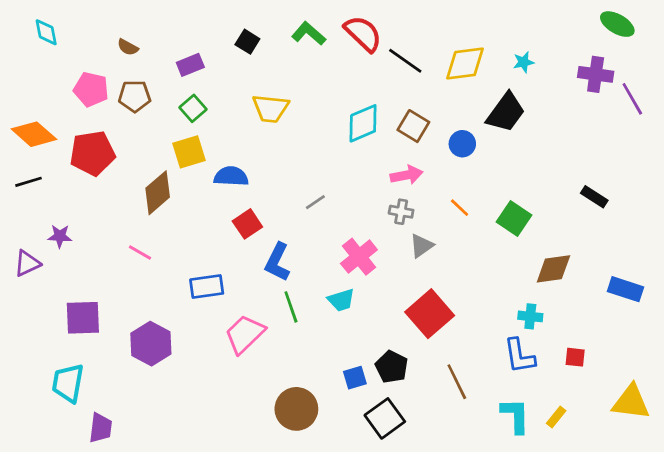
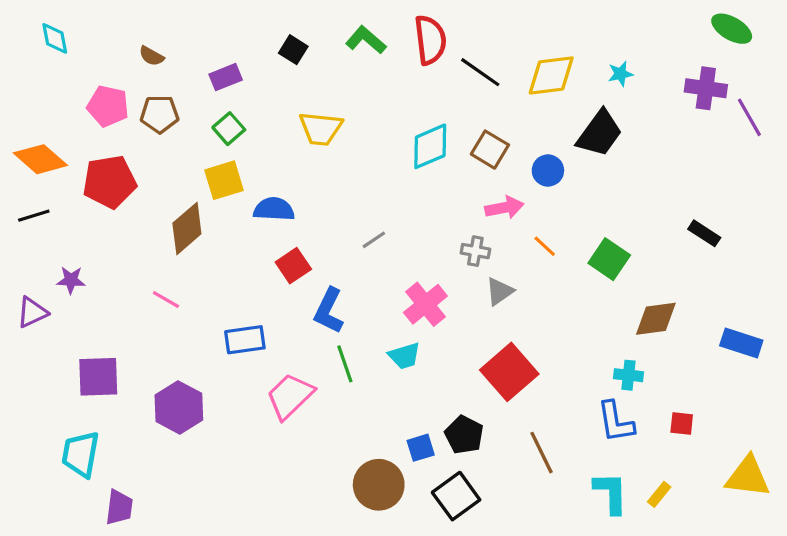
red semicircle: (363, 34) -> (430, 40), turned 39
pink arrow: (407, 175) -> (504, 208), moved
brown circle: (296, 409) -> (379, 485), moved

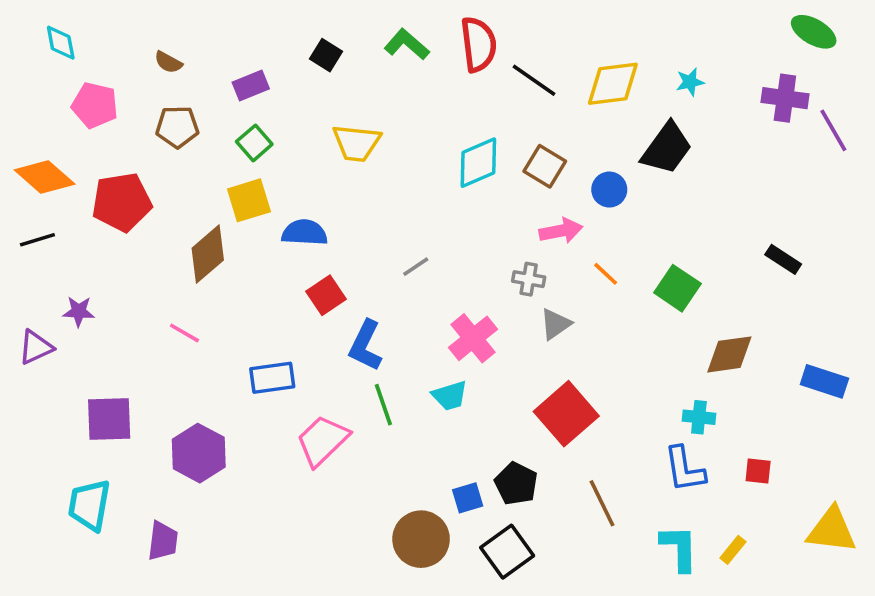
pink pentagon: (108, 106) -> (95, 105), moved
purple trapezoid: (119, 507) -> (163, 541), moved

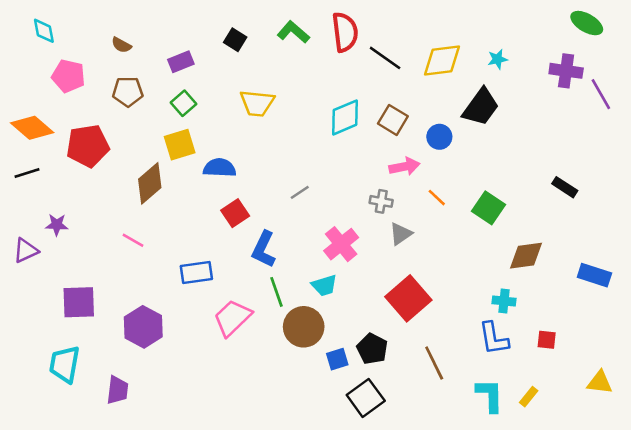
yellow triangle: (832, 530) -> (600, 382), size x0.7
brown circle: (421, 539) -> (304, 327), moved

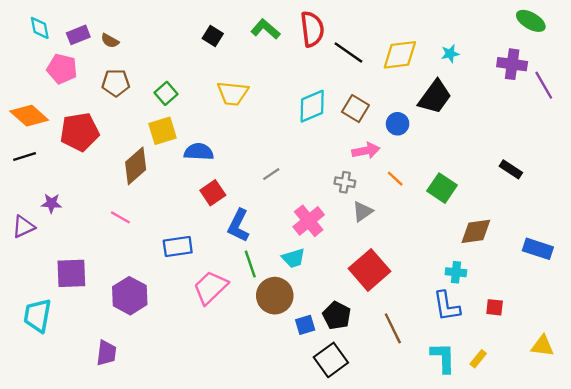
purple rectangle: (181, 62) -> (78, 35), moved
cyan trapezoid: (64, 364) -> (37, 316), moved

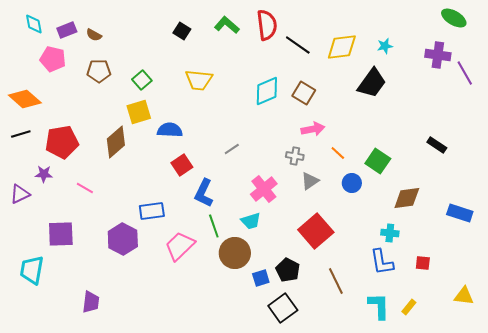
blue circle: (398, 124) -> (352, 183), moved
red pentagon: (80, 132) -> (62, 142), moved
pink line: (120, 217) -> (85, 188), moved
purple hexagon: (130, 296) -> (123, 239), moved

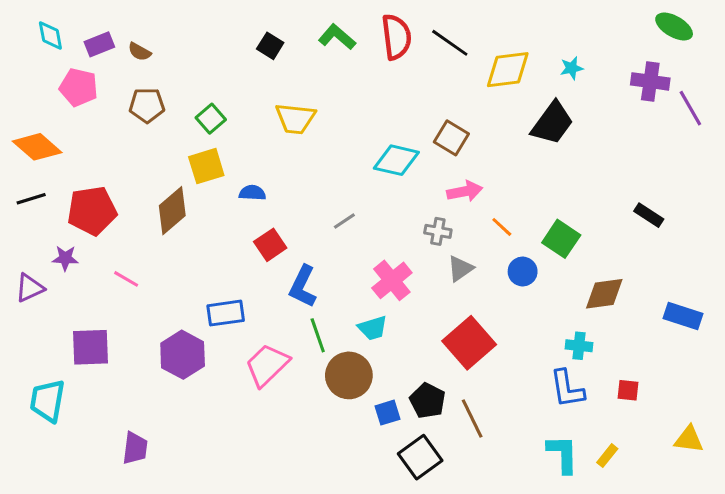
black line: (298, 45) -> (450, 43), moved
cyan diamond: (267, 91) -> (396, 160), moved, turned 36
blue semicircle: (170, 130) -> (252, 193), size x0.7
brown line: (336, 281) -> (472, 418), moved

